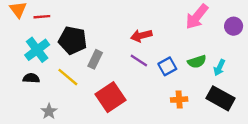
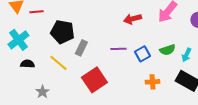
red arrow: (141, 36) -> (132, 19), moved
cyan cross: (37, 50) -> (18, 40), moved
purple line: (139, 60) -> (118, 49), turned -35

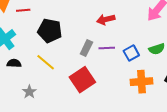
red arrow: (132, 19) -> (106, 19), moved
gray rectangle: (81, 48) -> (86, 48), moved
orange cross: (152, 82) -> (141, 82), size x1.5

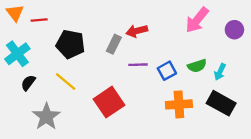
gray rectangle: (86, 48) -> (114, 44), moved
black semicircle: (14, 63) -> (28, 83), turned -56
gray star: (29, 92) -> (46, 117), size x1.6

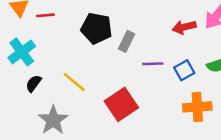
red arrow: (137, 31) -> (184, 27), moved
black pentagon: (70, 44) -> (96, 28), moved

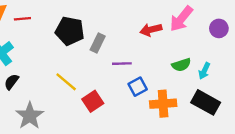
blue square: (184, 70) -> (138, 87), moved
yellow line: (74, 82) -> (66, 82), moved
red square: (121, 104) -> (93, 101), size x0.7

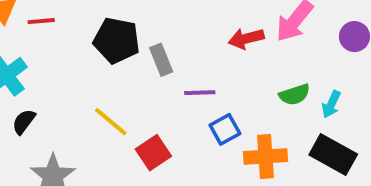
gray rectangle: (98, 43) -> (161, 60), turned -48

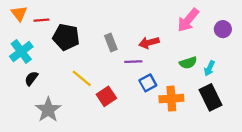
red arrow: (246, 38) -> (149, 43), moved
black pentagon: (117, 40) -> (66, 37), moved
black rectangle: (333, 155) -> (211, 97), turned 35

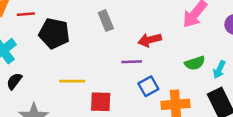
gray rectangle: (111, 43) -> (106, 21), moved
yellow line: (82, 78) -> (72, 81), turned -40
red square: (106, 96) -> (101, 102), turned 36

